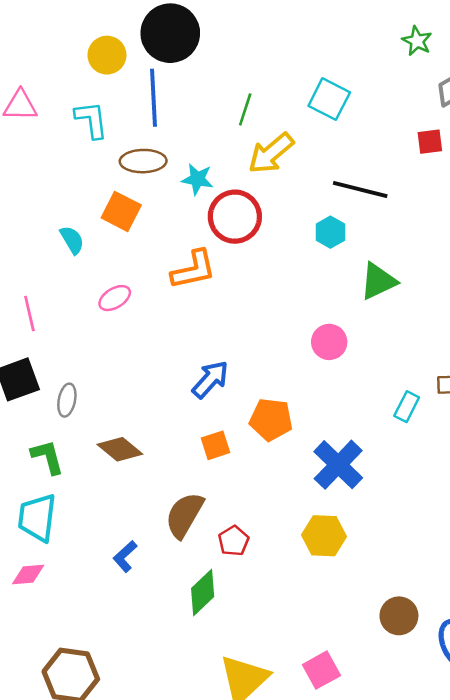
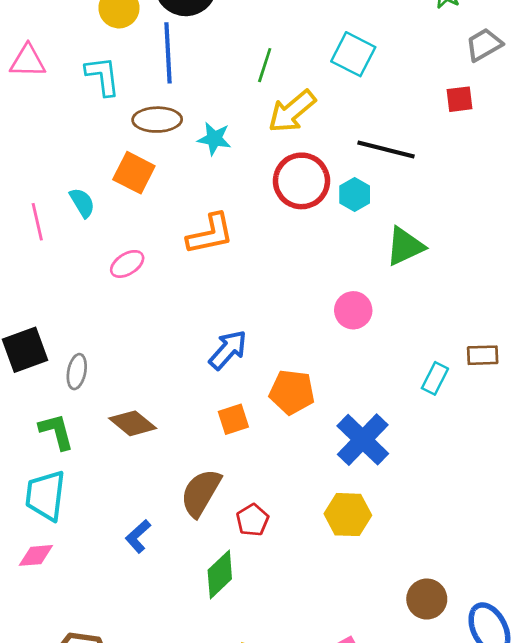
red circle: (235, 217) -> (301, 181), moved
pink line: (29, 314) -> (37, 222), moved

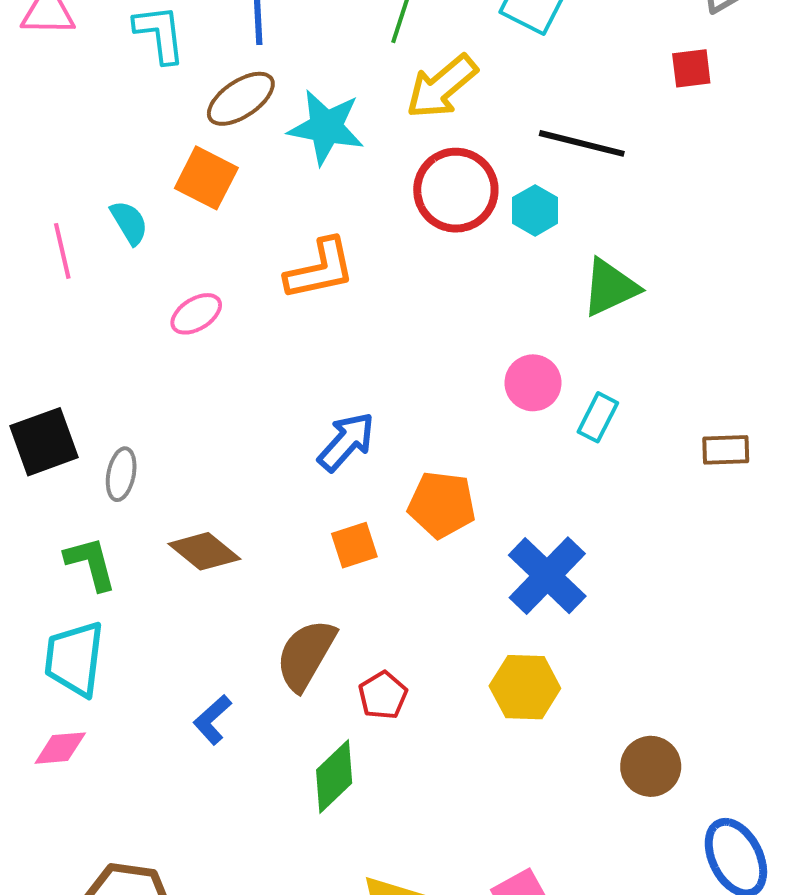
brown ellipse: (157, 120) -> (241, 99), turned -33
cyan star: (214, 139) -> (326, 127), size x1.5
cyan rectangle: (435, 378) -> (598, 417), moved
brown circle: (427, 599) -> (651, 766), moved

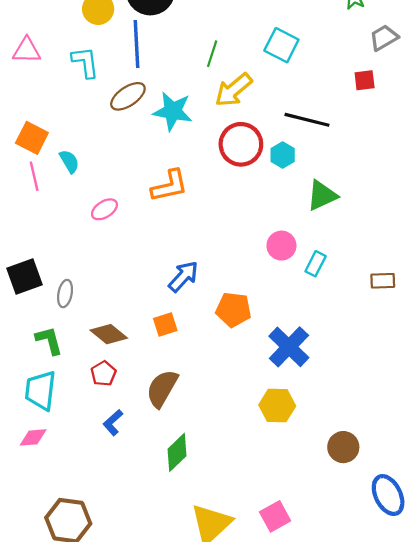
orange square: (206, 178) -> (32, 138), moved
orange square: (354, 545) -> (165, 324), moved
red pentagon: (383, 695) -> (103, 374), moved

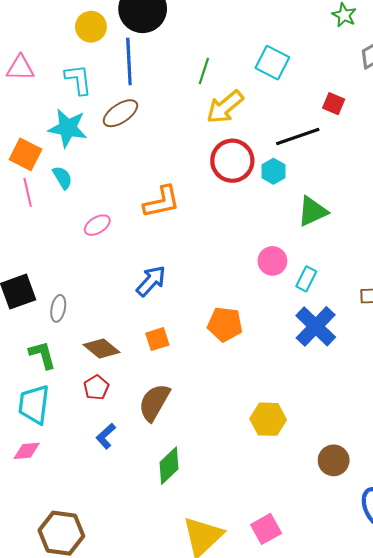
red square: (365, 80) -> (334, 104), moved, turned 30
cyan star: (173, 111) -> (68, 128), moved
black line: (307, 120) -> (298, 136), turned -33
blue arrow: (183, 276) -> (151, 281), moved
blue cross: (289, 347) -> (316, 326), moved

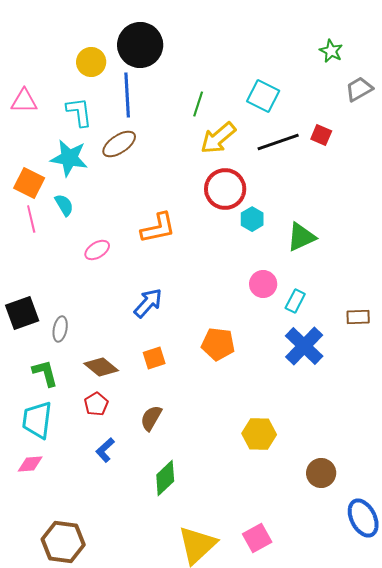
black line: (298, 136) -> (278, 142), moved
cyan hexagon: (273, 171) -> (252, 219), moved
brown semicircle: (154, 402) -> (151, 418), size x0.7

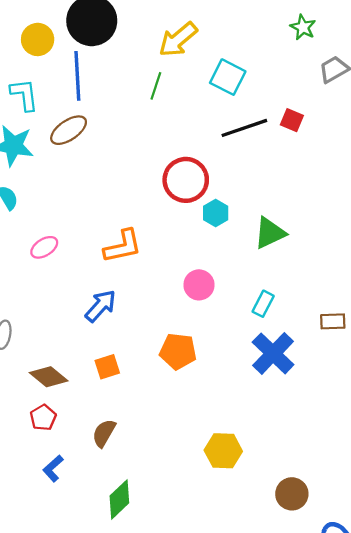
yellow arrow: (218, 138) -> (178, 39), moved
orange L-shape: (158, 228) -> (123, 246), moved
pink circle: (263, 284) -> (199, 285), moved

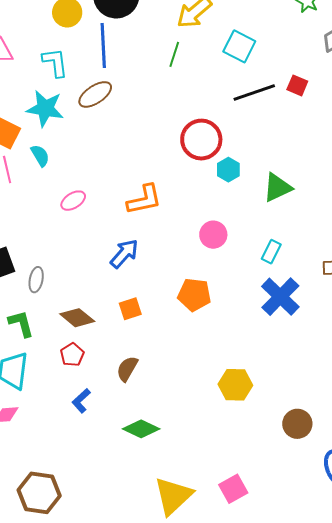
green diamond: (119, 499) -> (141, 429), turned 69

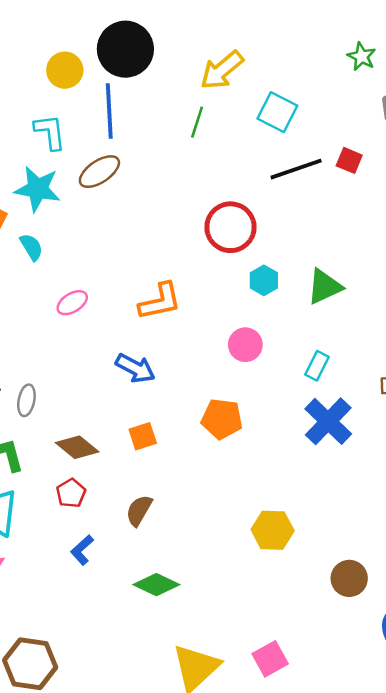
cyan hexagon: (228, 170) -> (264, 280), moved
blue arrow: (124, 254) -> (135, 368), turned 76

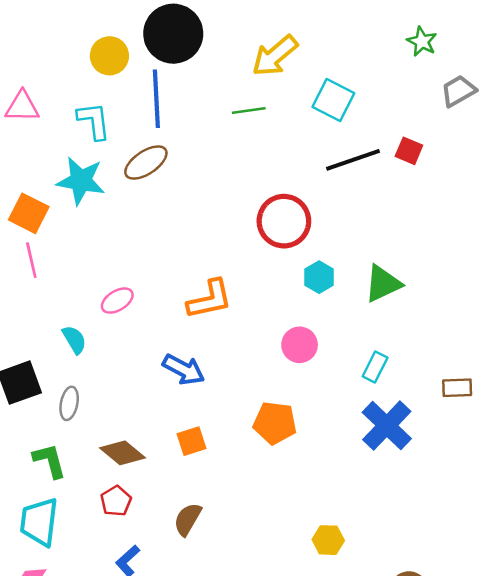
green line: (197, 122) -> (249, 110), turned 64
cyan semicircle: (31, 247) -> (74, 340), moved
yellow hexagon: (273, 530) -> (328, 540), size x0.7

